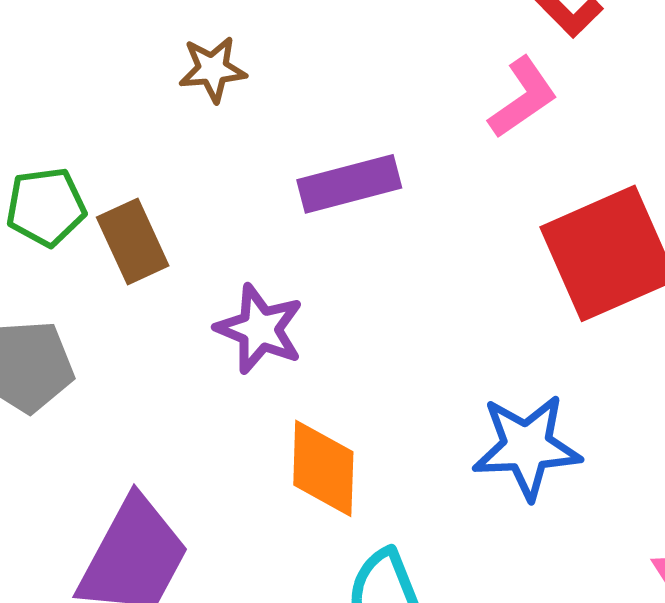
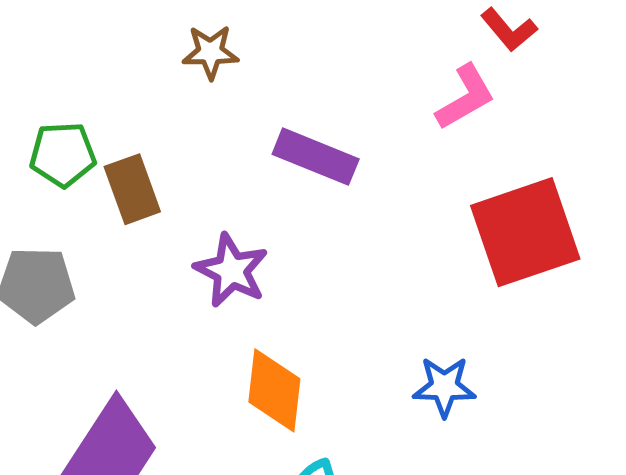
purple rectangle: (349, 184) -> (316, 157), turned 32
blue star: (527, 447) -> (444, 387), size x0.7

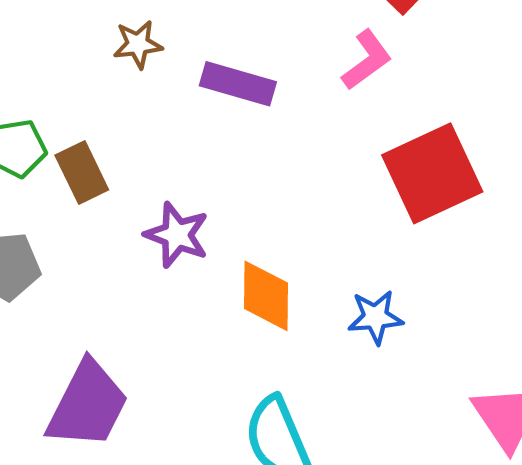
purple rectangle: (316, 157) -> (238, 84), moved
orange diamond: (274, 390) -> (266, 296), moved

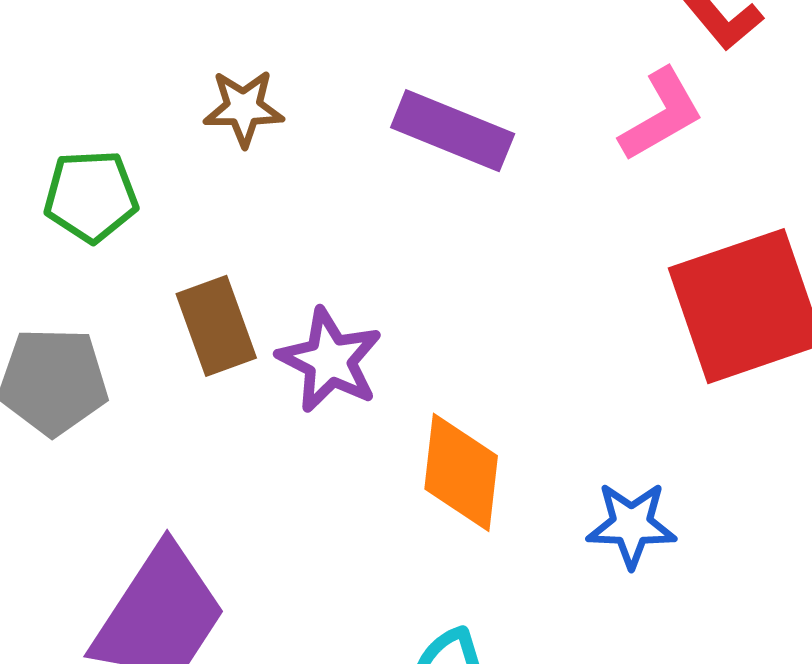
brown star: (138, 44) -> (244, 108), moved
brown rectangle: (82, 173) -> (216, 326), moved

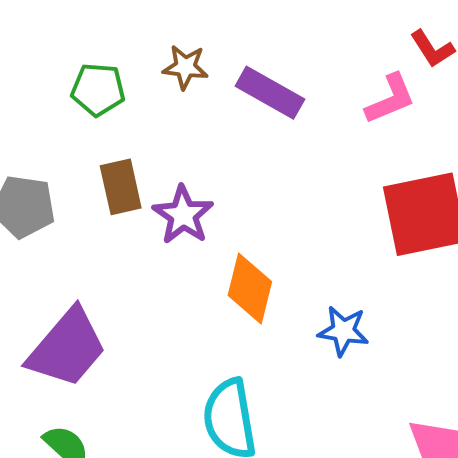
brown star: (244, 108) -> (185, 67), moved
green pentagon: (91, 196) -> (98, 89), moved

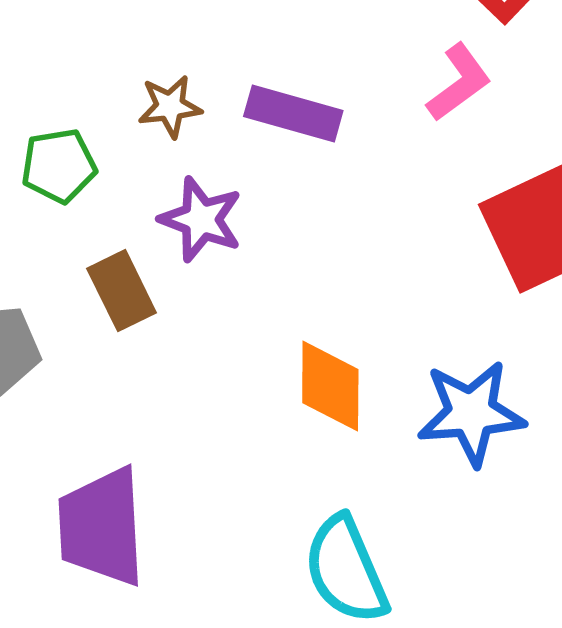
purple star: (183, 215) -> (201, 219), moved
blue star: (343, 331) -> (471, 413), size x1.5
purple trapezoid: (67, 348) -> (102, 527), turned 150

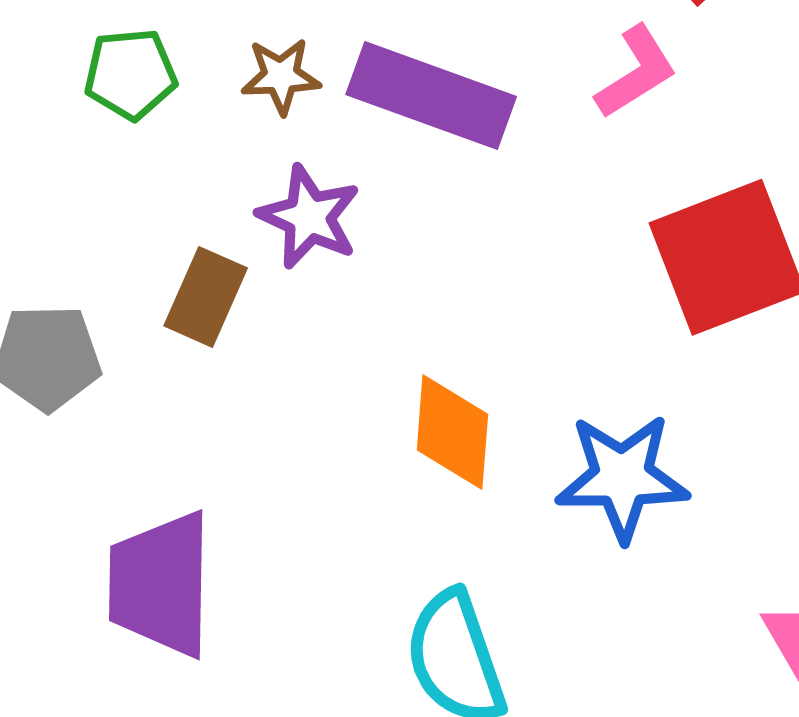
purple rectangle: (293, 114) -> (431, 96), size x1.4
green pentagon: (59, 166) -> (130, 74), moved
brown rectangle: (122, 291) -> (206, 297), turned 46

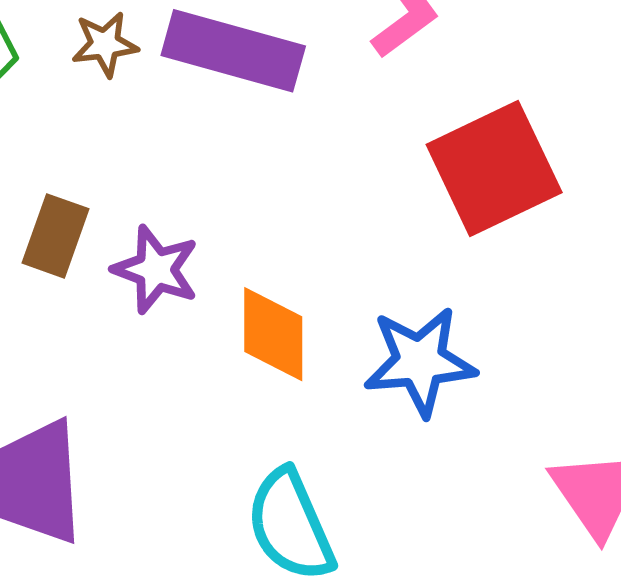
purple star: (309, 217) -> (156, 269), moved

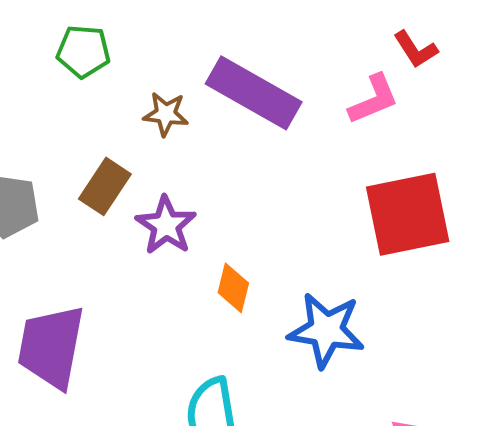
brown star: (105, 44) -> (166, 114), moved
orange diamond: (273, 334) -> (233, 288), size x0.7

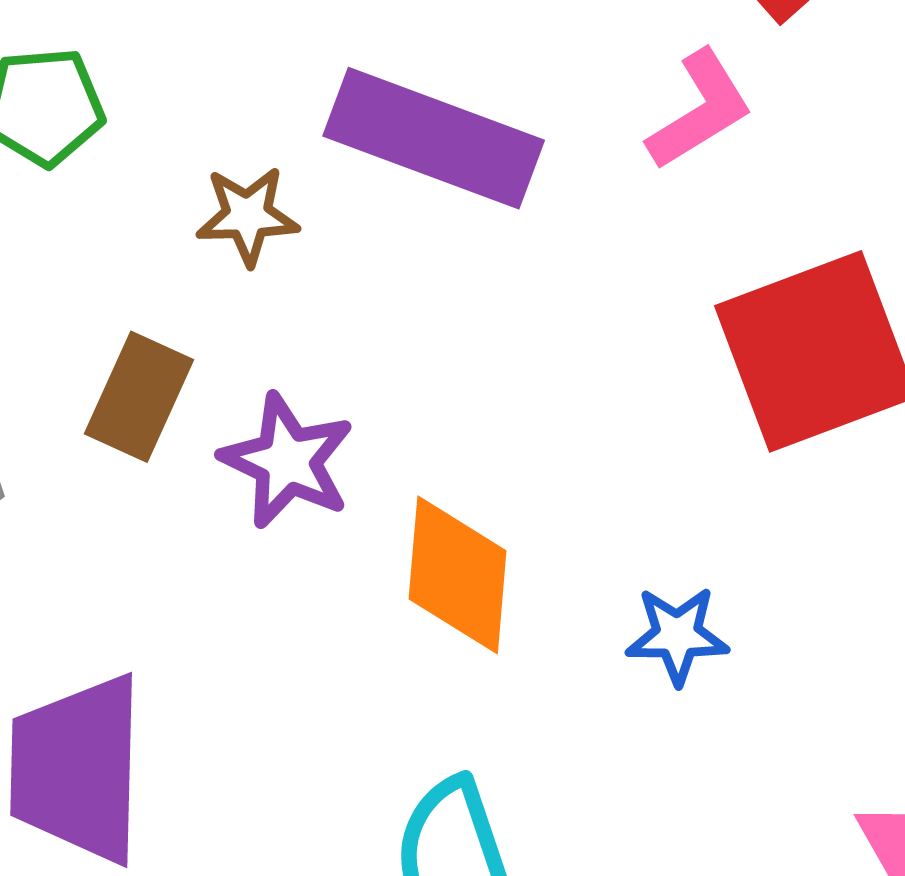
orange diamond: (233, 288) -> (458, 575), size x1.5
blue star: (326, 330) -> (677, 635), size x0.6

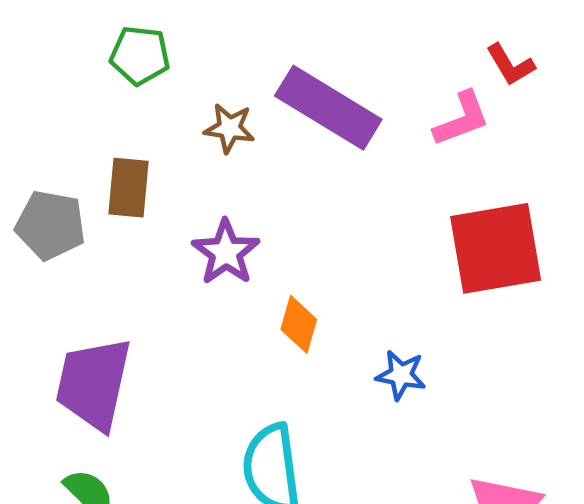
brown rectangle: (139, 397) -> (129, 188), moved, turned -30
orange diamond: (458, 575) -> (299, 324), size x0.7

